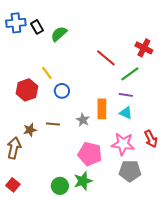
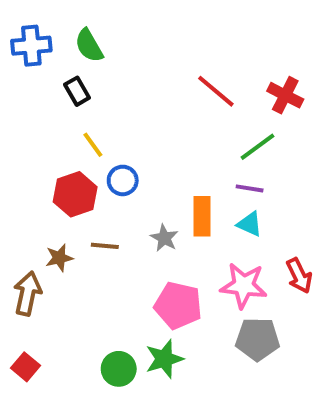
black rectangle: (37, 27) -> (77, 91), moved
green semicircle: (59, 34) -> (89, 46), moved, turned -78
red line: (106, 58) -> (216, 91), moved
red hexagon: (27, 90) -> (75, 194), moved

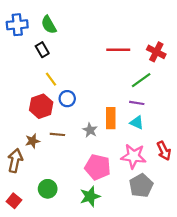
red line: (216, 91) -> (118, 50), turned -40
gray pentagon: (258, 339) -> (141, 186), turned -30
green circle: (119, 369) -> (48, 189), moved

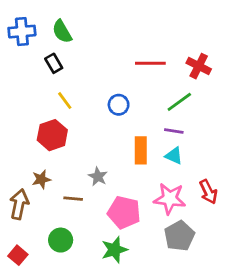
blue circle: (67, 99) -> (119, 105), moved
gray star: (90, 130) -> (98, 177), moved
brown line: (57, 134) -> (73, 199), moved

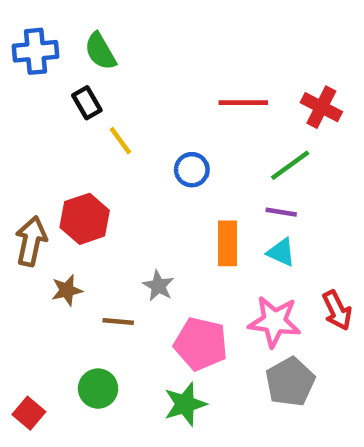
yellow line: (65, 101) -> (120, 141), moved
brown arrow: (19, 204) -> (31, 241), moved

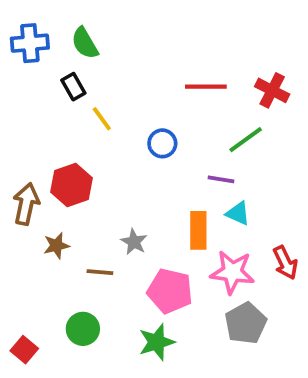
purple line: (281, 212) -> (221, 179), moved
orange rectangle: (228, 243) -> (198, 230), moved

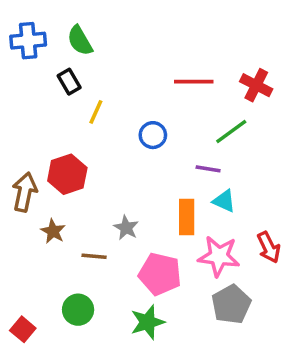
yellow line: (102, 119) -> (96, 112), turned 60
brown star: (56, 246) -> (53, 231), turned -30

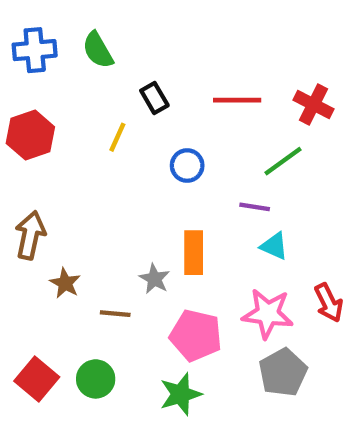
black rectangle: (69, 82) -> (154, 98), moved
red hexagon: (67, 174) -> (30, 135), moved
orange rectangle: (187, 217) -> (194, 253), moved
red square: (23, 329) -> (37, 379), moved, size x1.4

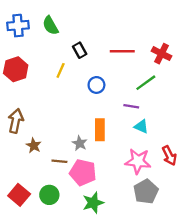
pink pentagon: (196, 335) -> (83, 172), moved

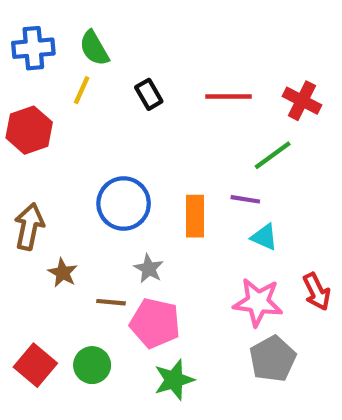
yellow line: (61, 70) -> (82, 90), moved
blue circle: (96, 85) -> (124, 203), moved, size x1.6
orange rectangle: (100, 130) -> (195, 216), moved

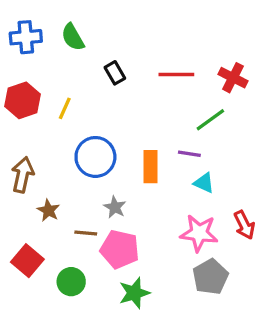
yellow line: (82, 90) -> (65, 108), moved
red square: (35, 365) -> (27, 261), moved

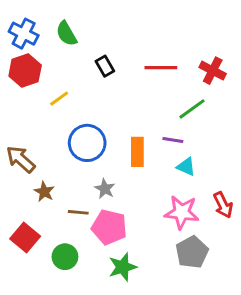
blue cross: (26, 37) -> (24, 34), turned 32
red hexagon: (23, 100) -> (25, 71), moved
yellow line: (65, 108) -> (59, 99), turned 30
brown arrow: (23, 175) -> (21, 159), turned -60

